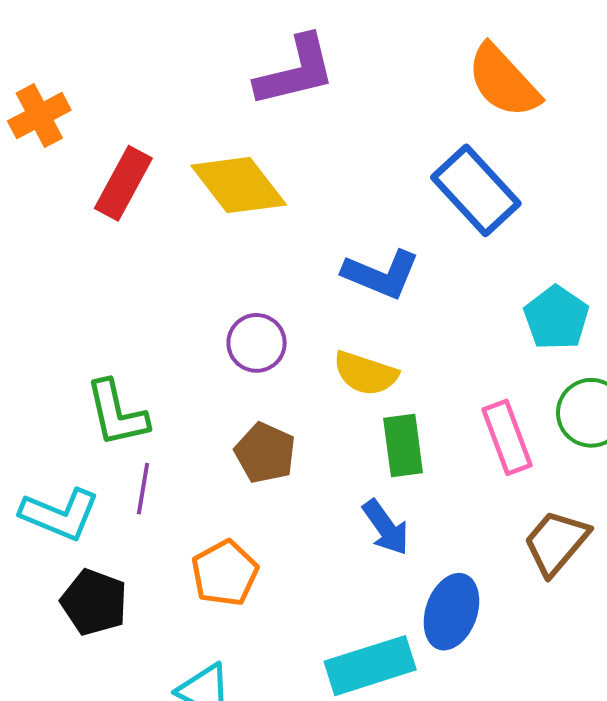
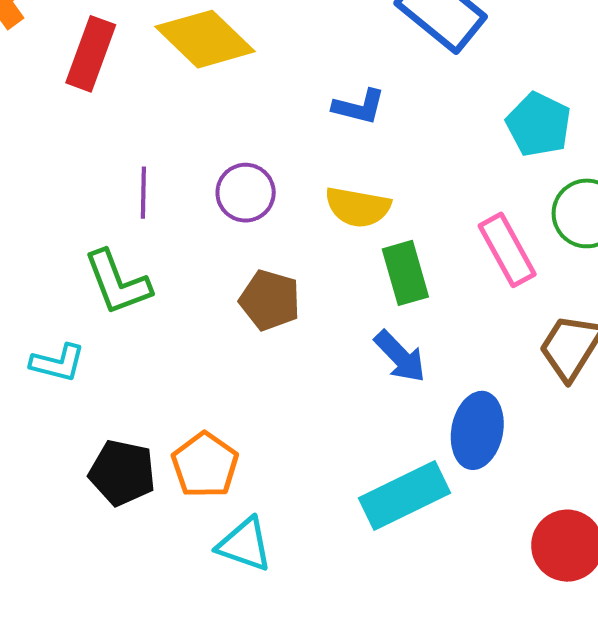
blue L-shape: (381, 274) -> (359, 107), size x0.7
purple line: (143, 489) -> (143, 193), moved
cyan L-shape: (60, 514) -> (58, 363), moved, size x0.7
orange pentagon: (225, 573) -> (205, 465), moved

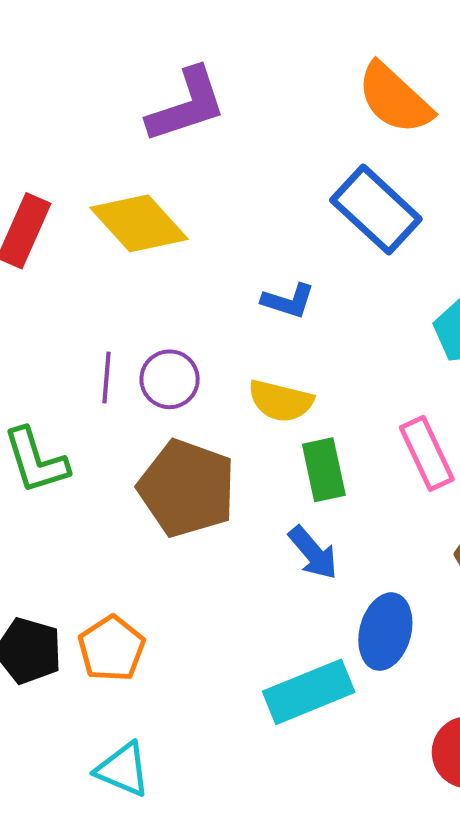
purple line: (143, 193) -> (107, 378), moved
brown pentagon: (270, 300) -> (187, 488), size x1.6
cyan triangle: (244, 545) -> (123, 769), moved

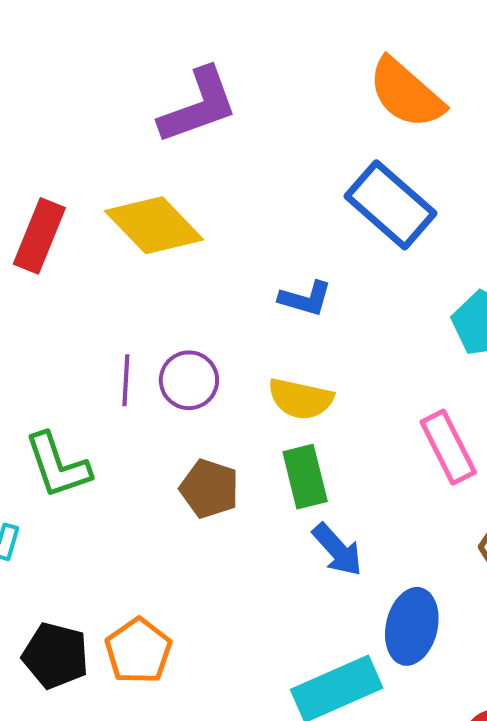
green rectangle: (324, 470) -> (305, 477), moved
brown pentagon: (187, 488) -> (209, 489), size x0.6

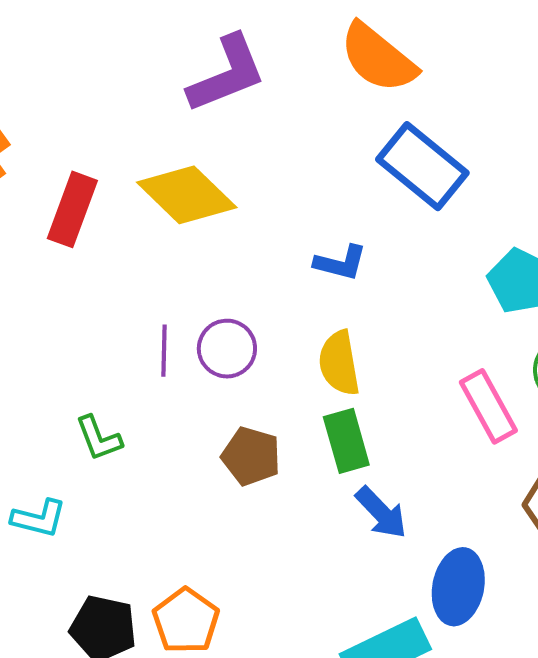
orange semicircle: (406, 93) -> (378, 58), moved
yellow semicircle: (301, 399) -> (339, 363), turned 70
green L-shape: (58, 465) -> (99, 438), size x0.7

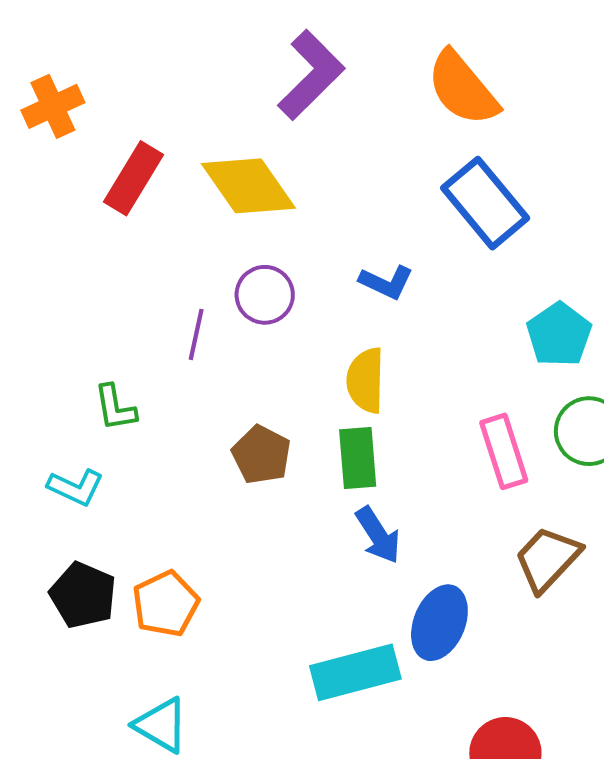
purple L-shape: (227, 74) -> (311, 75), turned -34
purple circle: (227, 349) -> (265, 295), moved
cyan L-shape: (39, 518) -> (76, 487), moved

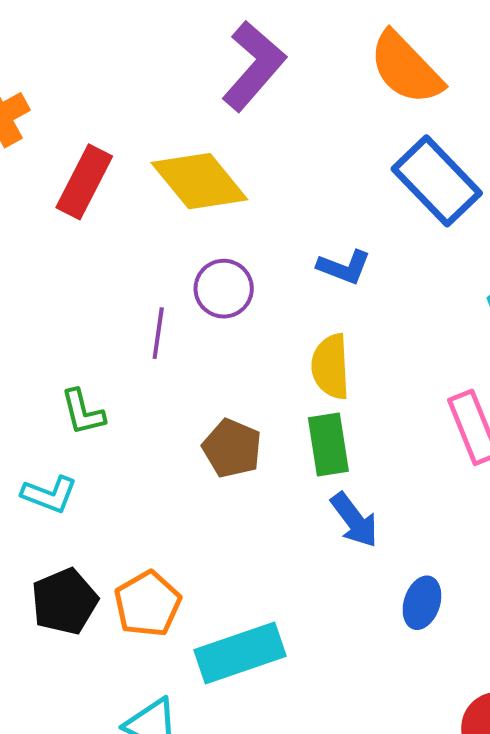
black pentagon: (83, 595) -> (65, 601), turned 30
blue ellipse: (439, 623) -> (422, 603), size x0.7
cyan rectangle: (355, 672) -> (240, 653), moved

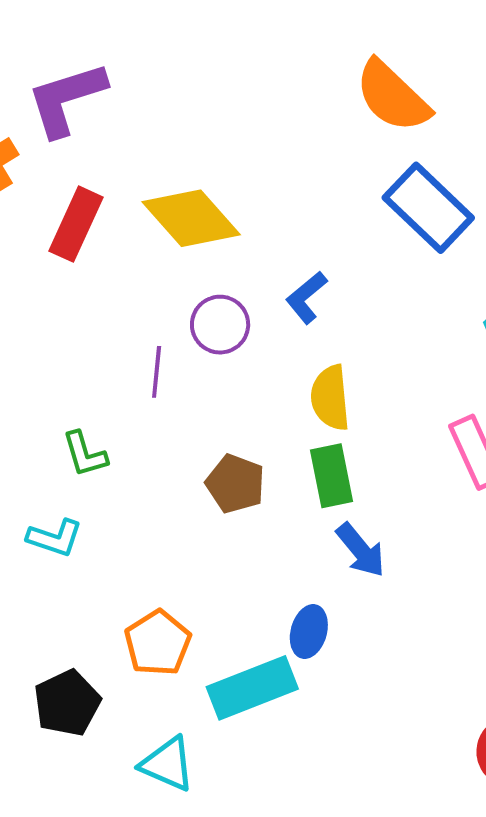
purple L-shape: (254, 66) -> (66, 99), moved, turned -146
blue L-shape: (344, 267) -> (306, 297), moved, turned 122
black pentagon: (65, 601) -> (67, 703), moved
blue ellipse: (422, 603) -> (309, 632), moved

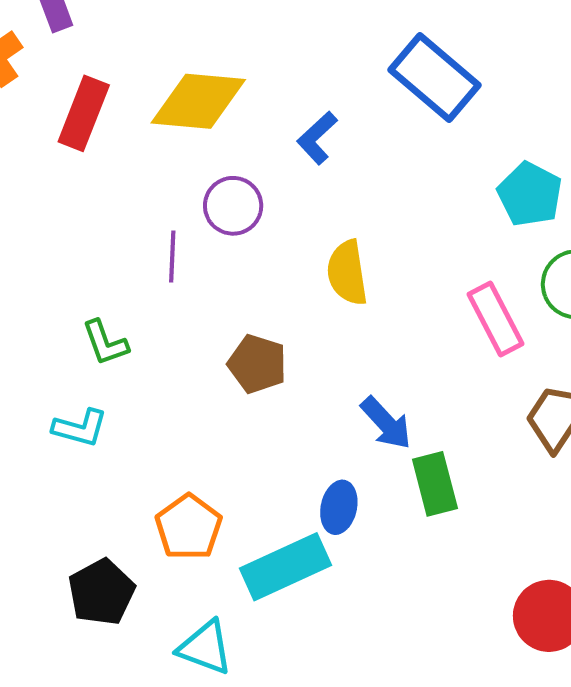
yellow diamond: (191, 218) -> (198, 101), turned -40
blue L-shape: (306, 297) -> (317, 138), moved
green rectangle: (331, 476) -> (435, 484), moved

